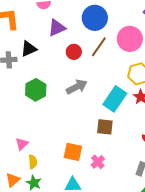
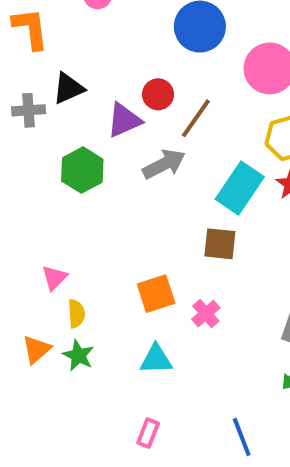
purple triangle: (57, 28) -> (124, 120), moved
brown line: (99, 47) -> (196, 118), moved
orange square: (73, 152) -> (156, 294), turned -30

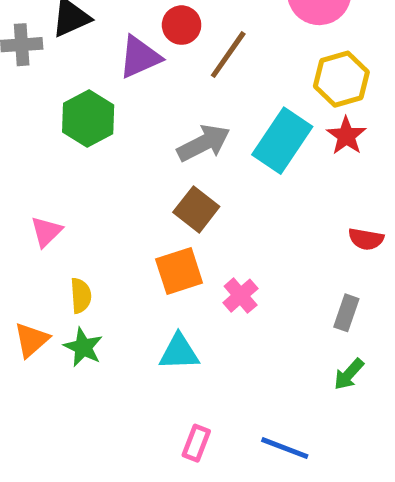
gray arrow: (164, 164) -> (204, 143), moved
brown square: (220, 244) -> (196, 209), moved, turned 32
pink triangle: (54, 278) -> (46, 232), moved
pink rectangle: (148, 433) -> (196, 443), moved
blue line: (242, 437) -> (285, 448), turned -48

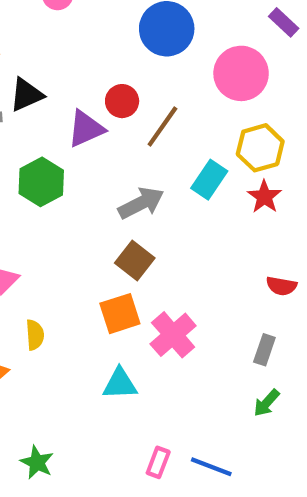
cyan rectangle: (282, 141) -> (209, 180), moved, size x0.7
pink cross: (241, 296) -> (173, 335), size x1.5
green star: (83, 347) -> (37, 462), moved
pink rectangle: (196, 443) -> (158, 462), moved

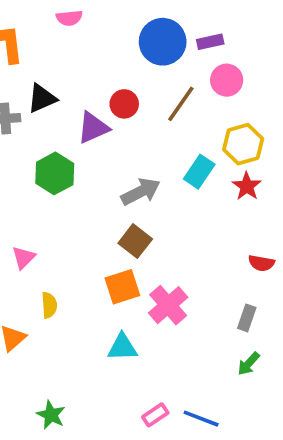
purple rectangle: (284, 22) -> (210, 42), moved, turned -55
pink circle: (241, 73) -> (227, 80), size x0.7
brown line: (162, 127) -> (181, 104), moved
pink rectangle: (158, 462) -> (155, 415), turned 35

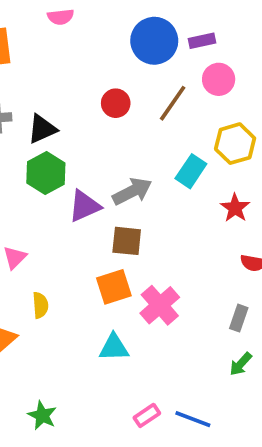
black triangle: (42, 98) -> (42, 129), moved
purple triangle: (93, 128) -> (84, 206), moved
red star: (247, 186) -> (235, 208), moved
brown square: (135, 241) -> (127, 241), turned -32

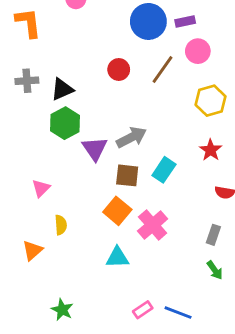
cyan rectangle: (191, 171) -> (164, 170), moved
purple triangle: (84, 206) -> (95, 149), turned -40
orange square: (114, 287) -> (117, 211), turned -32
green arrow: (241, 364) -> (215, 270), turned -78

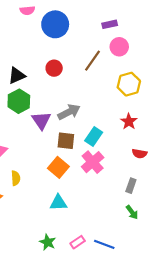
blue circle: (148, 21) -> (55, 24), moved
red circle: (119, 69) -> (54, 68), moved
pink cross: (153, 225) -> (93, 162), moved
green star: (62, 310) -> (48, 242), moved

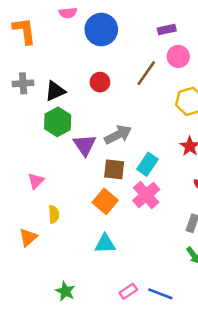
green star: (48, 242) -> (65, 291), moved

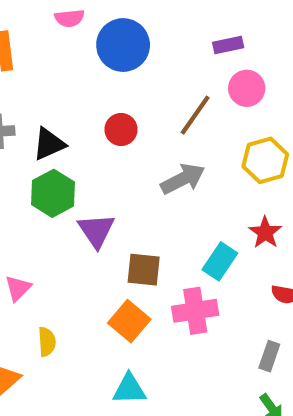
gray arrow: (118, 135) -> (183, 179), moved
cyan rectangle: (147, 164) -> (220, 261), moved
pink cross: (146, 195) -> (195, 311), turned 32

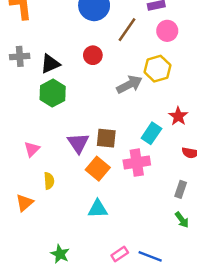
brown line: (195, 115) -> (127, 30), moved
yellow hexagon: (265, 160) -> (157, 69), moved
purple triangle: (96, 230) -> (78, 143), moved

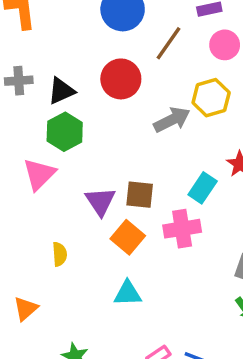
red circle: (93, 55) -> (121, 79), size x1.5
pink triangle: (32, 149) -> (39, 174), moved, size x1.5
orange triangle: (25, 203) -> (26, 309), moved

